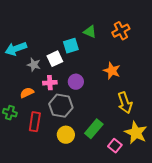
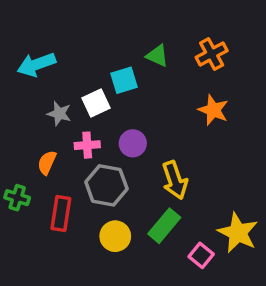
cyan arrow: (16, 49) -> (36, 65), moved
orange star: (112, 71) -> (213, 110), moved
orange semicircle: (27, 93) -> (47, 163), turned -40
yellow arrow: (125, 103) -> (175, 180), moved

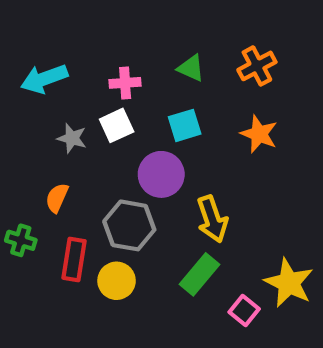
cyan square: (124, 80) -> (185, 125), moved
purple circle: (133, 143) -> (161, 174), size x1.4
pink cross: (87, 145) -> (125, 83), moved
yellow circle: (115, 236) -> (117, 281), moved

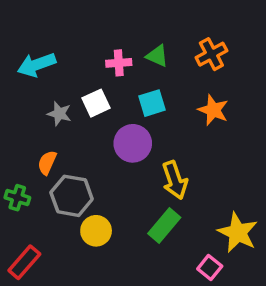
pink cross: (125, 83) -> (119, 63), moved
gray hexagon: (129, 225) -> (72, 196), moved
red rectangle: (74, 259) -> (24, 262), moved, turned 32
pink square: (244, 311) -> (210, 268), moved

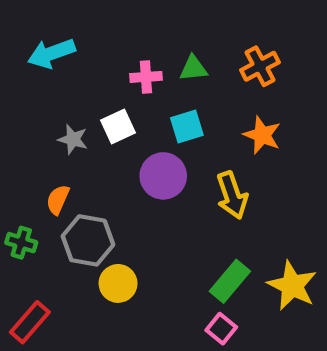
green triangle: (157, 56) -> (193, 68), turned -30
cyan arrow: (37, 65) -> (51, 53), moved
yellow arrow: (175, 180) -> (232, 195), moved
green rectangle: (164, 226) -> (230, 281), moved
pink square: (210, 268) -> (221, 329), moved

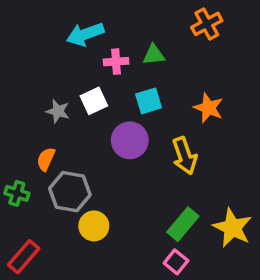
cyan arrow: (51, 53) -> (85, 34), moved
orange cross: (260, 66) -> (207, 24), moved

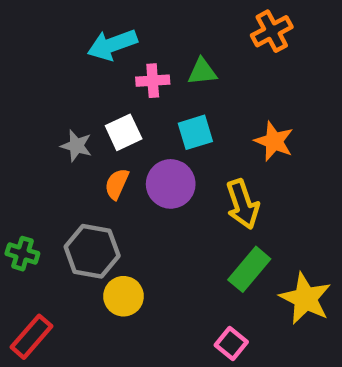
orange semicircle: (46, 159) -> (117, 184), moved
green rectangle: (183, 224) -> (249, 269), moved

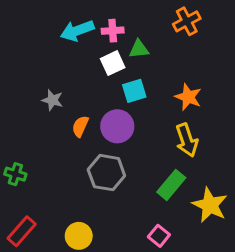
pink cross: (153, 81) -> (113, 31), moved
white square: (124, 132) -> (113, 63), moved
yellow arrow: (243, 204) -> (187, 140), moved
gray hexagon: (92, 251) -> (106, 173), moved
yellow circle: (124, 296) -> (79, 236), moved

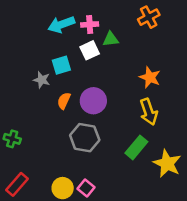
cyan square: (134, 91) -> (61, 65), moved
pink square: (159, 236) -> (86, 188), moved

